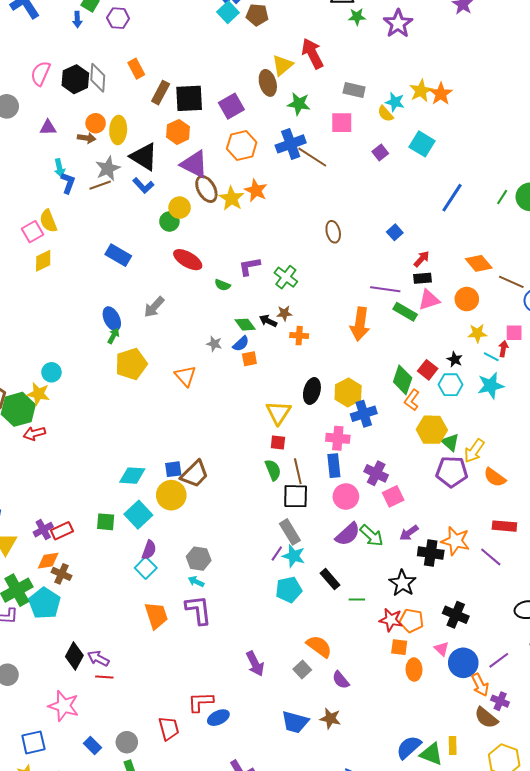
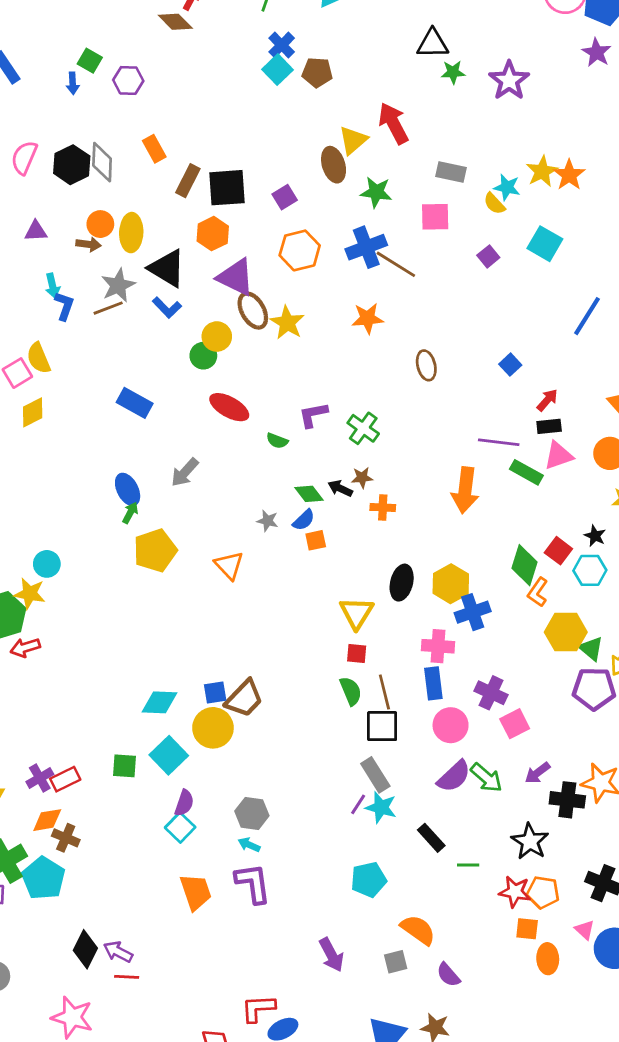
purple square: (231, 106) -> (285, 197), size x0.7
orange star: (256, 190) -> (368, 318), moved, turned -30
cyan pentagon: (289, 590) -> (369, 880), moved
gray square: (302, 670) -> (396, 962), turned 30

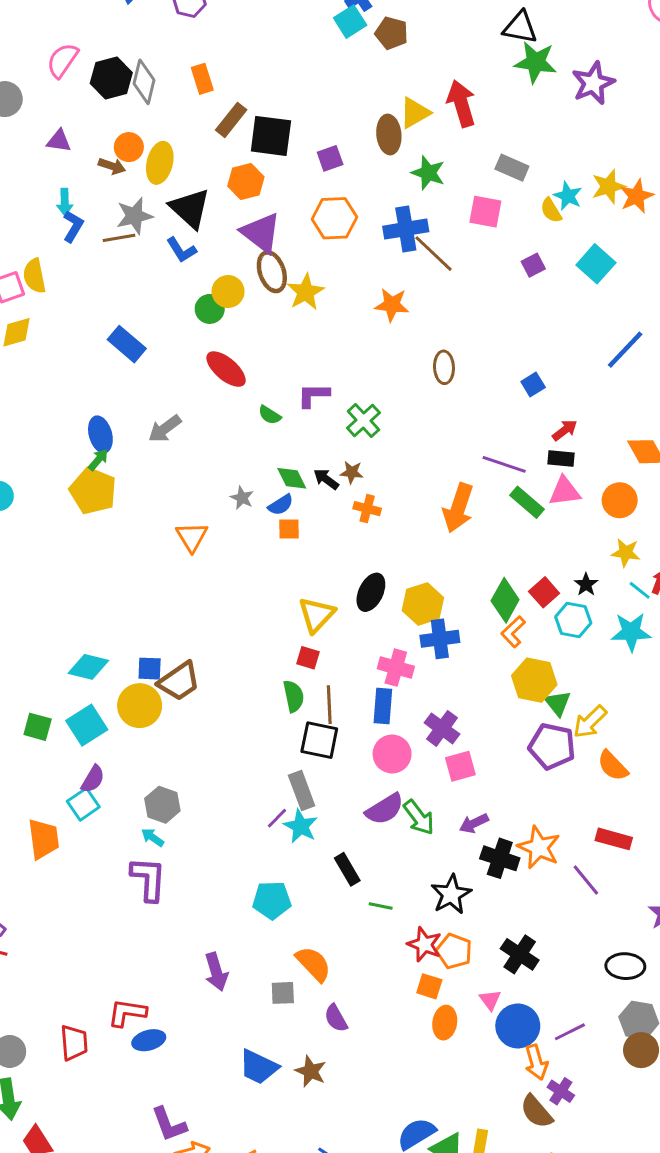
green star: (453, 72) -> (536, 62), size x1.6
yellow pentagon: (155, 550) -> (93, 491), moved, turned 30
orange trapezoid: (196, 892) -> (44, 839), moved

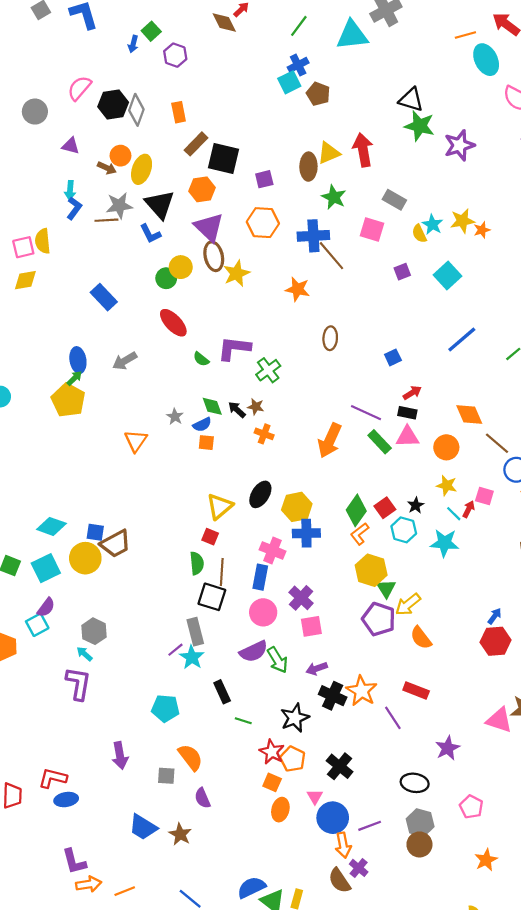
orange star: (637, 196) -> (482, 230), size x0.7
purple L-shape: (313, 395) -> (234, 348), size x1.4

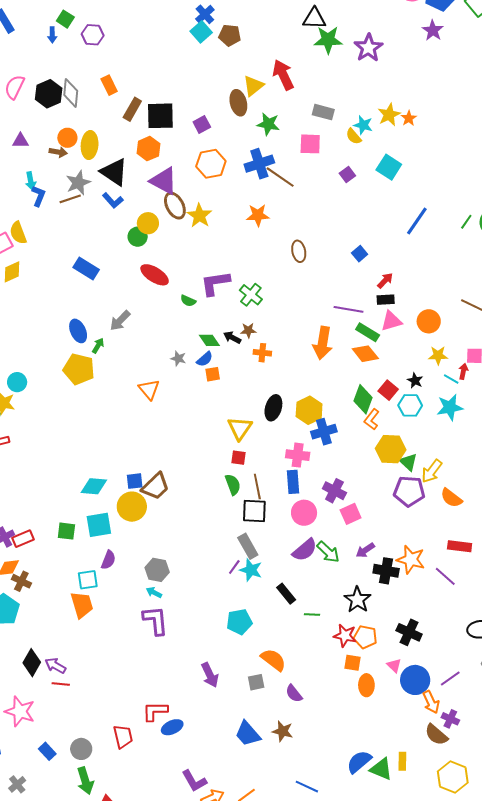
green arrow: (74, 378) -> (98, 346), moved
orange diamond: (469, 414) -> (365, 354), moved
cyan square: (46, 568) -> (99, 525), turned 32
cyan square: (37, 625) -> (88, 580), moved, turned 35
blue trapezoid: (143, 827) -> (248, 734), turned 32

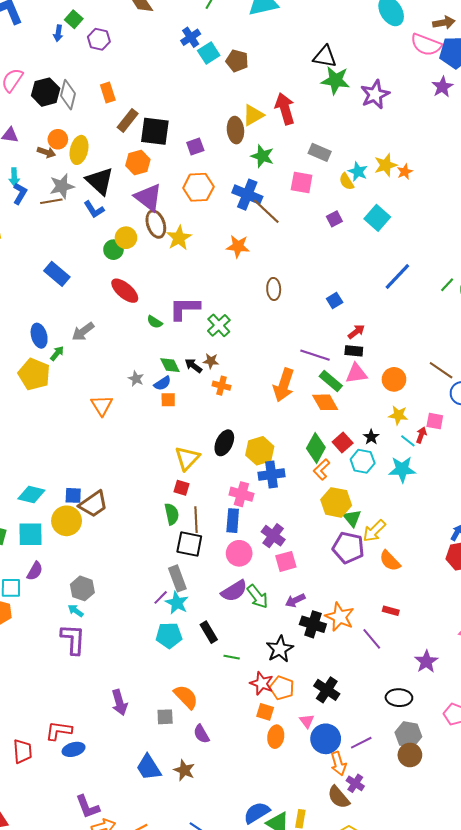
blue cross: (205, 14) -> (191, 37), moved
blue cross: (259, 164) -> (247, 195), turned 32
red rectangle: (460, 546) -> (391, 611), size x0.7
cyan pentagon: (239, 622) -> (169, 635), moved

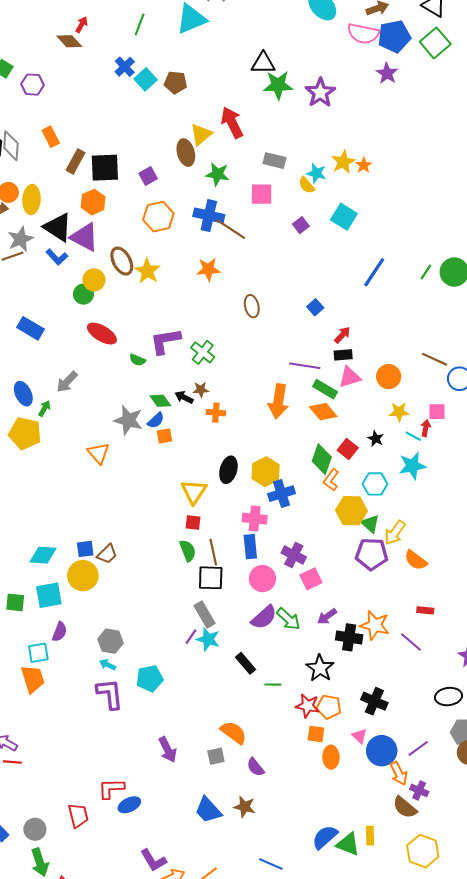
purple triangle: (148, 197) -> (84, 237), moved
gray star: (136, 379) -> (128, 420), size x1.8
cyan hexagon: (363, 461) -> (375, 484), moved
brown trapezoid: (93, 504) -> (107, 554), size x0.7
cyan pentagon: (169, 635) -> (150, 678), moved

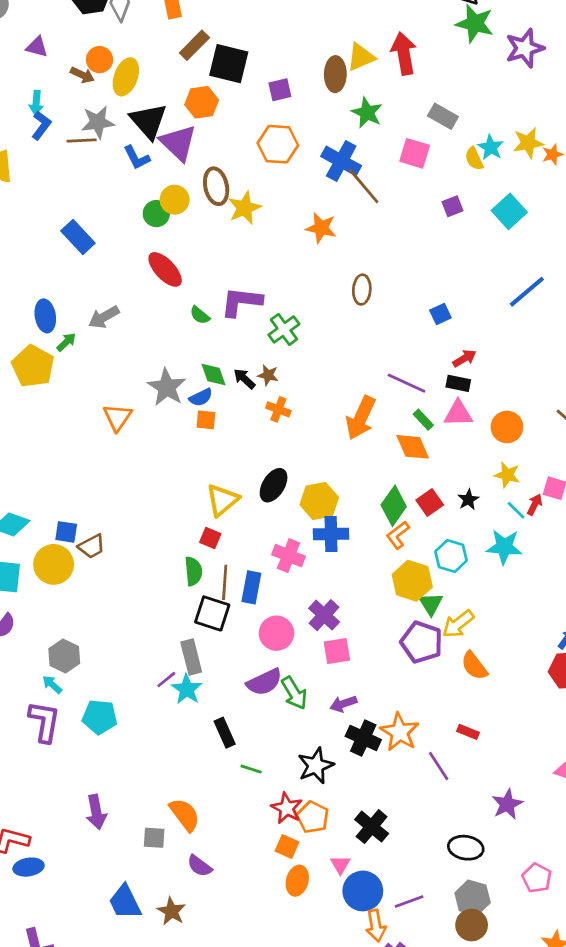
green rectangle: (325, 389) -> (423, 420), size x0.7
blue rectangle: (250, 547) -> (251, 587), moved
purple semicircle: (256, 767) -> (200, 866), turned -30

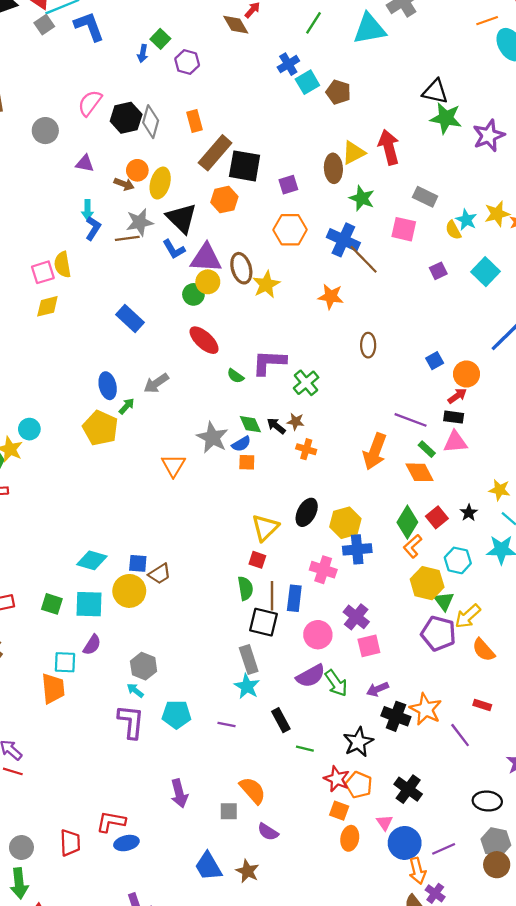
brown rectangle: (194, 45) -> (215, 153), size x1.4
purple triangle: (178, 143) -> (206, 258), moved, turned -36
orange circle: (507, 427) -> (466, 374), moved
purple line: (166, 680) -> (226, 724), moved, turned 54

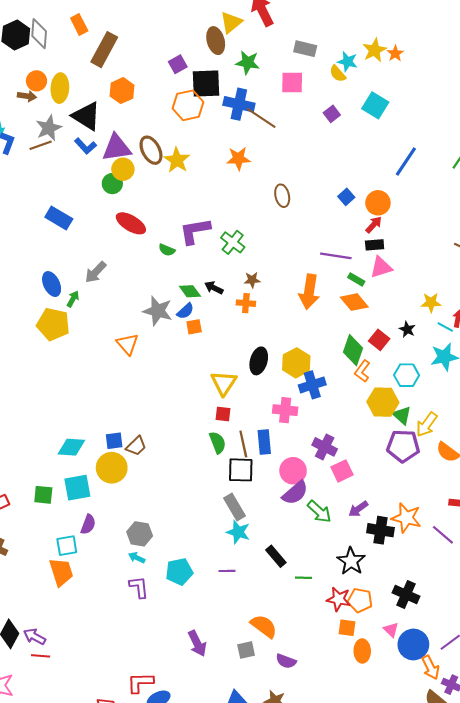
black square: (245, 166) -> (206, 84), moved
brown star: (296, 422) -> (252, 280), moved
purple semicircle: (311, 676) -> (295, 493), moved
purple L-shape: (131, 722) -> (139, 587), size x0.7

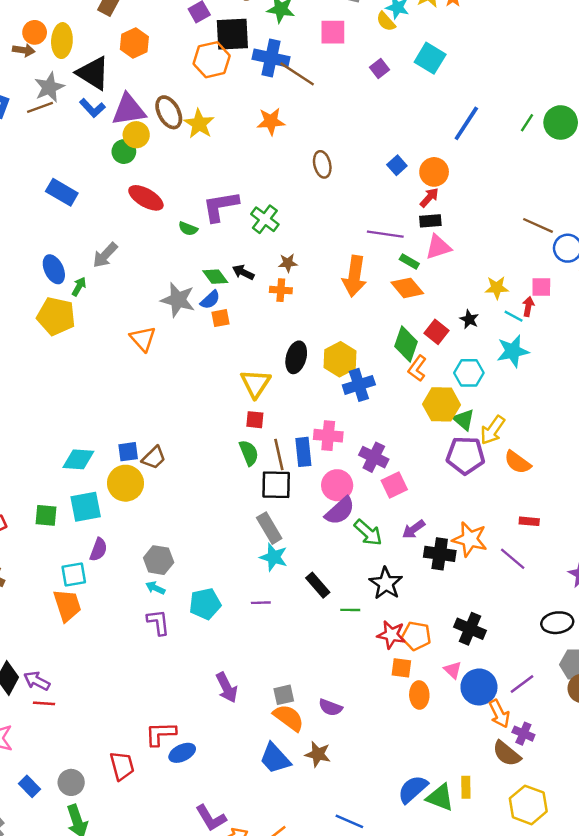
pink cross: (285, 410) -> (328, 436), moved
black star: (351, 561) -> (386, 583), moved
orange semicircle: (264, 626) -> (289, 718), moved

